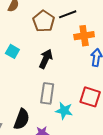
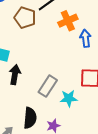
black arrow: (46, 59) -> (15, 75), moved
gray rectangle: (47, 93) -> (48, 86), turned 40

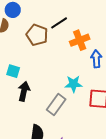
cyan star: (69, 98) -> (73, 84), moved

